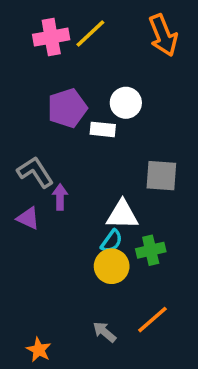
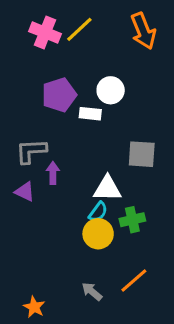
pink cross: (51, 37) -> (45, 33), turned 32
gray L-shape: (35, 172) -> (31, 151), turned -60

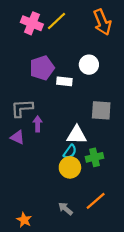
white circle: (111, 90) -> (89, 65), moved

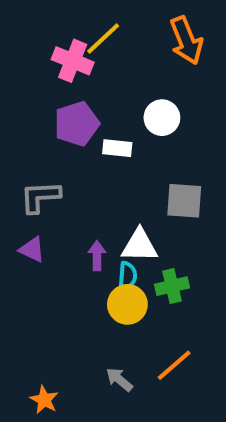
pink cross: (32, 23) -> (73, 61), moved
purple arrow: (38, 124) -> (97, 256), moved
cyan semicircle: (70, 152) -> (127, 276), turned -32

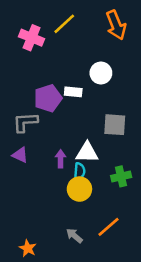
pink cross: (73, 61) -> (32, 38), moved
purple pentagon: (77, 124) -> (48, 98), moved
green cross: (172, 286) -> (121, 176), moved

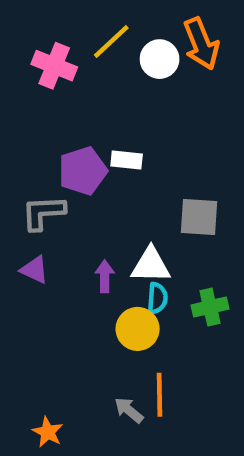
white circle: (101, 73) -> (160, 59), moved
cyan semicircle: (79, 171) -> (157, 298), moved
orange line: (108, 227) -> (160, 395), moved, turned -50

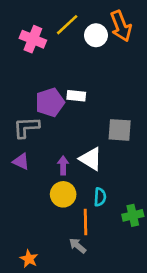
white triangle: (151, 265) -> (91, 159), turned 30
cyan semicircle: (157, 298) -> (100, 197), moved
green cross: (210, 307) -> (133, 215), moved
yellow circle: (138, 329) -> (63, 194), moved
orange line: (160, 395) -> (85, 222), moved

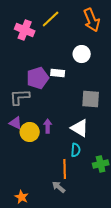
white circle: (96, 35) -> (82, 54), moved
white triangle: (91, 159) -> (80, 128), moved
yellow circle: (63, 194) -> (30, 132), moved

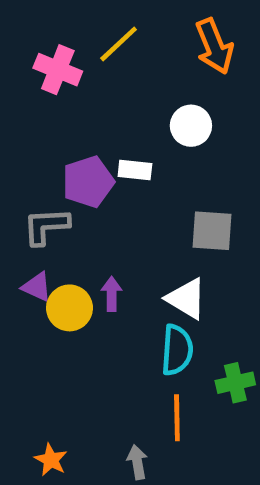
cyan semicircle: (76, 150) -> (177, 350), size x1.5
orange line: (65, 169) -> (177, 418), moved
gray arrow: (59, 187) -> (137, 462), moved, turned 40

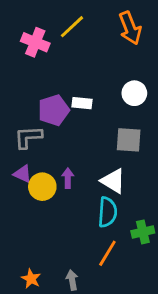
white circle: (191, 126) -> (134, 93), moved
orange line: (177, 418) -> (107, 253), turned 32
gray arrow: (137, 462) -> (72, 280), moved

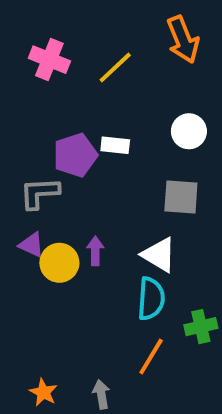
yellow line: (72, 27) -> (115, 68), moved

